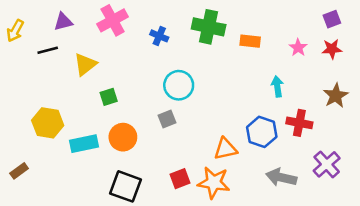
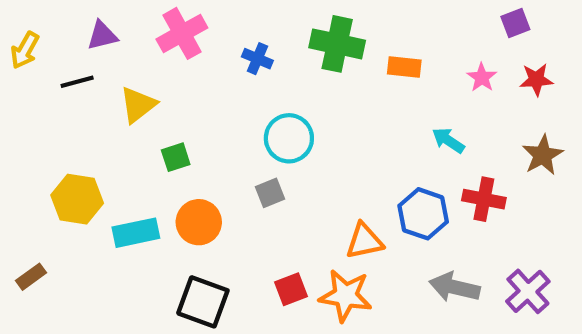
purple square: (332, 19) -> (515, 23), moved
cyan arrow: (277, 87) -> (448, 140), turned -48
purple cross: (327, 164) -> (528, 291), moved

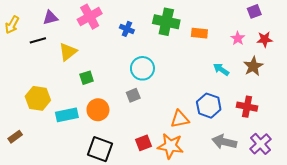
brown star: (543, 155) -> (253, 66), moved
red cross: (484, 199) -> (247, 107), moved

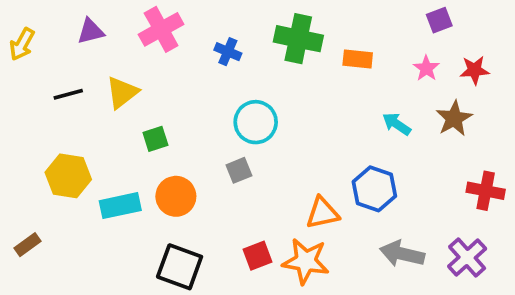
purple square: (254, 11) -> (439, 20), moved
black line: (38, 40) -> (68, 94), moved
red cross: (247, 107) -> (486, 191), moved

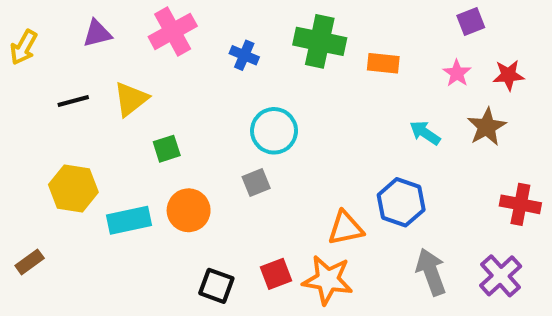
gray arrow: (402, 254) -> (431, 272), turned 57
black square: (180, 267) -> (216, 286), moved, size x0.7

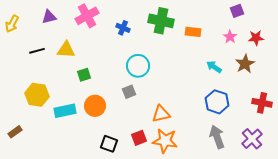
yellow triangle: (131, 99) -> (66, 50), turned 42
blue hexagon: (401, 202) -> (217, 102), moved
orange triangle: (346, 228) -> (161, 114), moved

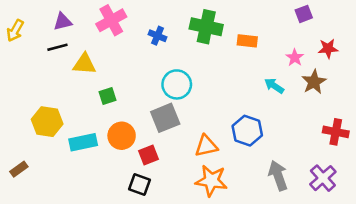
pink star: (230, 37) -> (295, 58), moved
black line: (37, 51) -> (57, 47), moved
gray square: (129, 92) -> (165, 118), size x1.6
blue hexagon: (217, 102) -> (247, 131), moved
red square: (139, 138) -> (149, 155), moved

